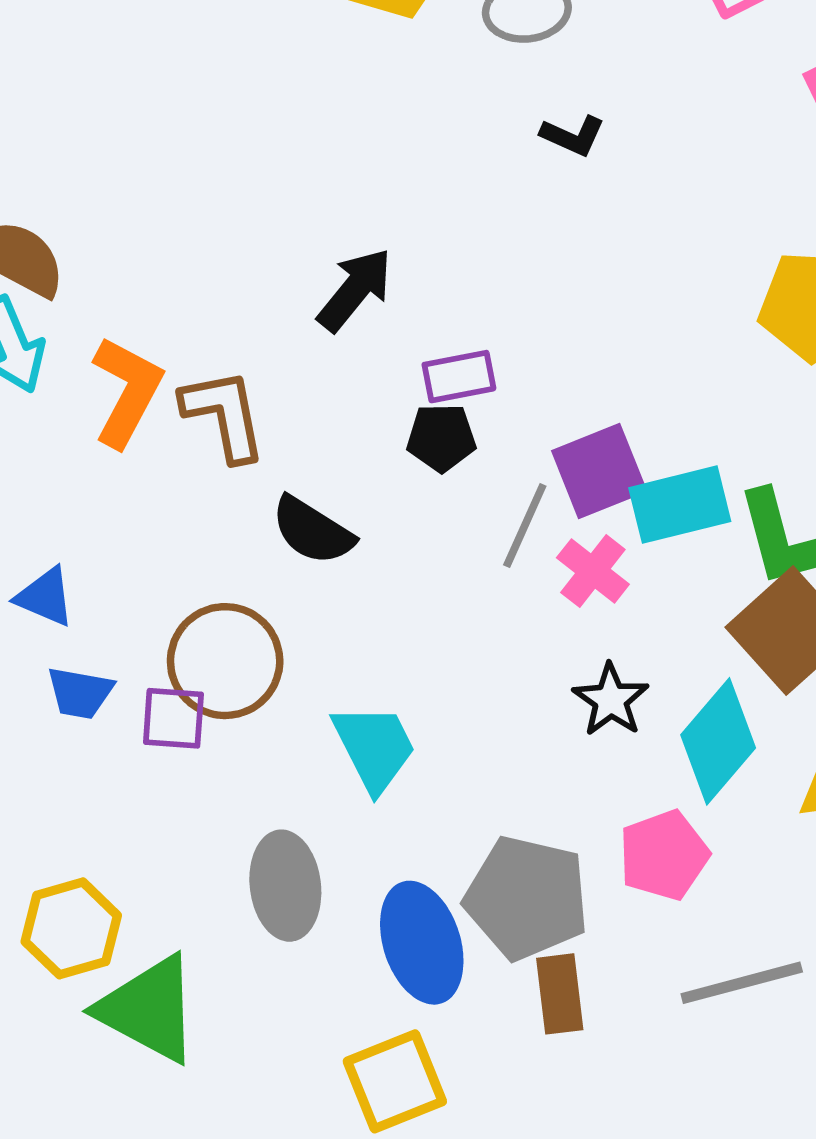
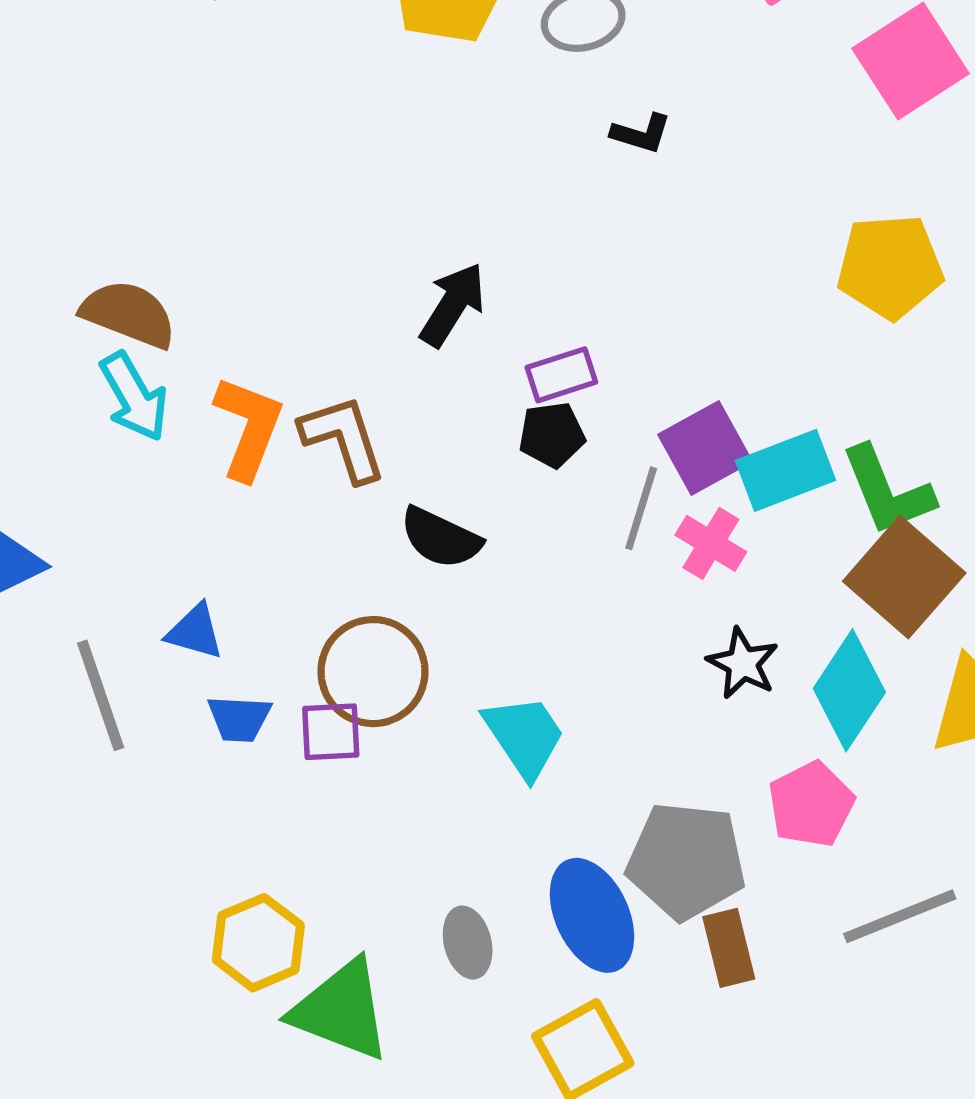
gray ellipse: (285, 886) -> (468, 943), moved, size x0.7

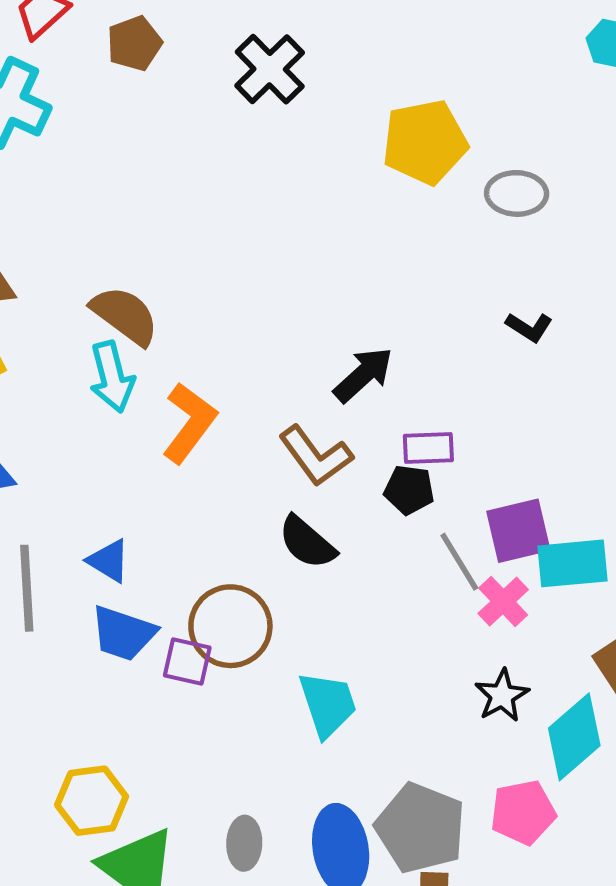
black L-shape: (641, 133) -> (529, 327), moved
brown L-shape: (343, 438) -> (316, 456), moved, turned 146
gray line: (641, 508) -> (459, 562), turned -64
blue trapezoid: (239, 719) -> (123, 633), size x1.4

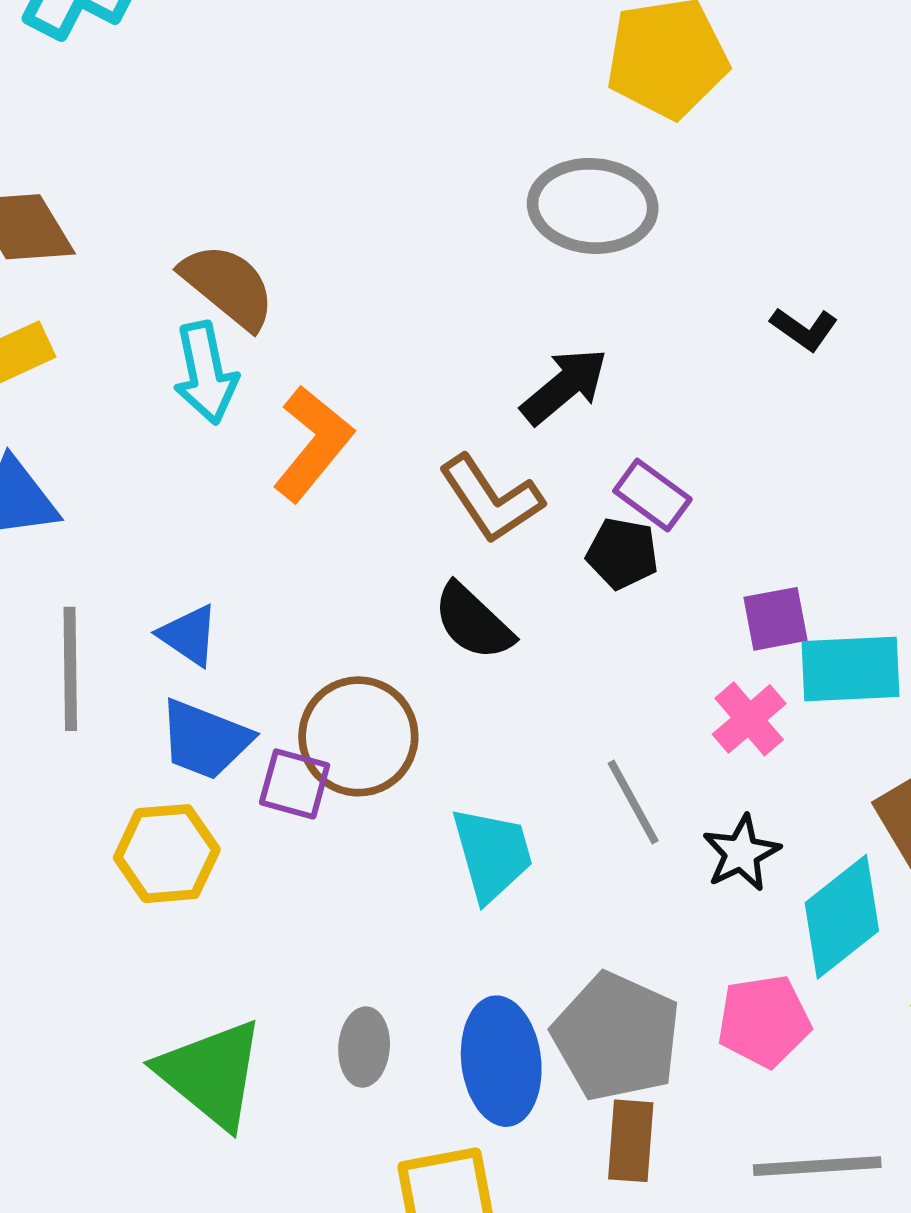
gray ellipse: (517, 193) -> (593, 206), moved, size x1.4
purple rectangle: (428, 448) -> (652, 495), turned 36
purple square: (518, 531) -> (776, 619), size x0.7
gray line: (459, 562) -> (633, 802), moved
yellow hexagon: (92, 801) -> (167, 854), moved

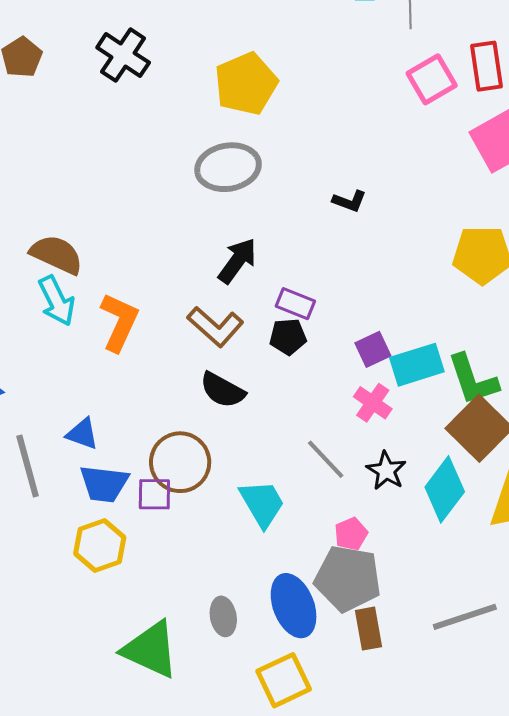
pink pentagon: (764, 1021) -> (351, 534), moved, size x0.7

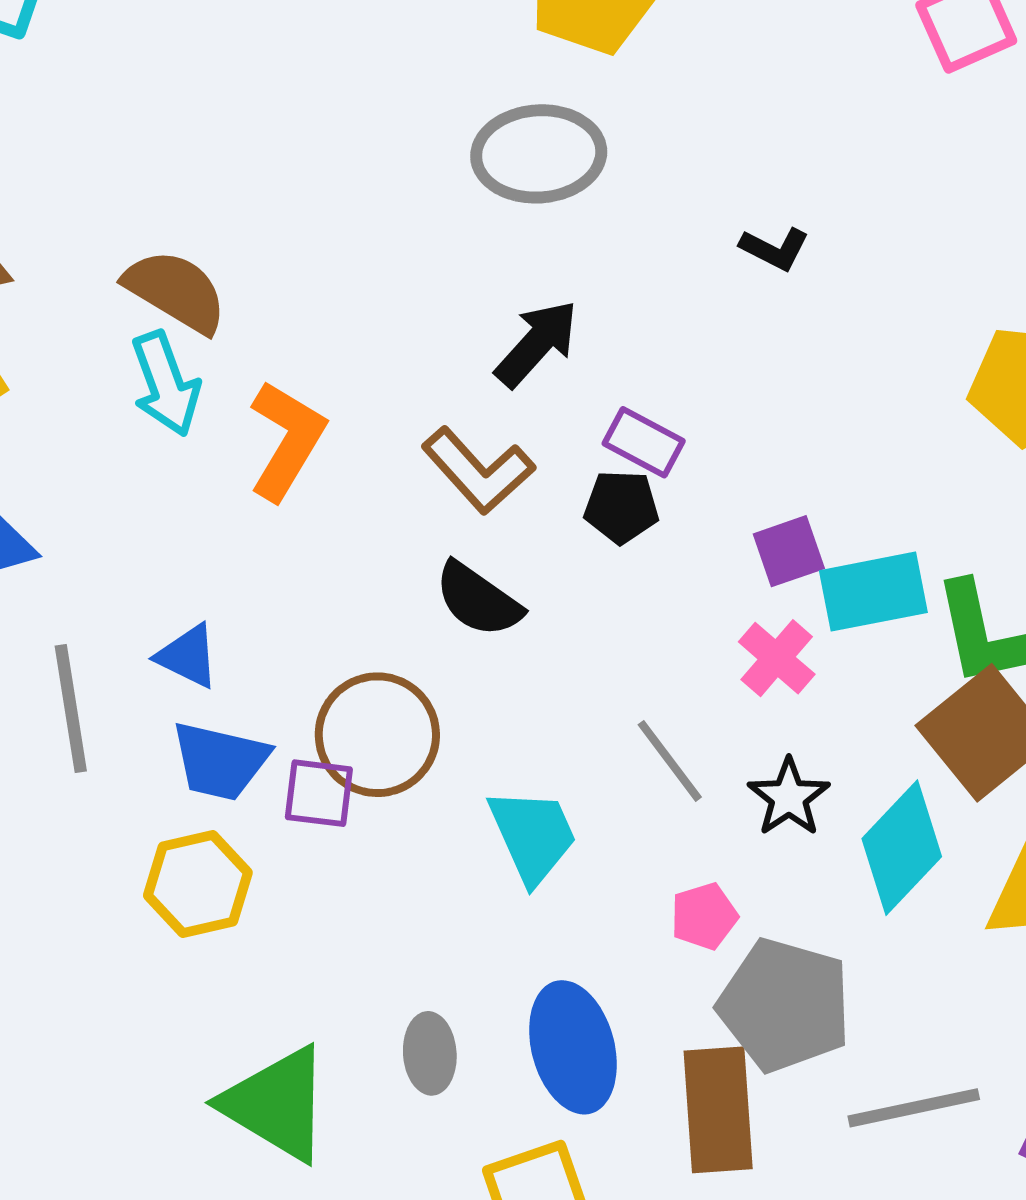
gray pentagon: (348, 579) -> (785, 1005), moved
brown rectangle: (368, 629) -> (718, 1110), size x1.5

